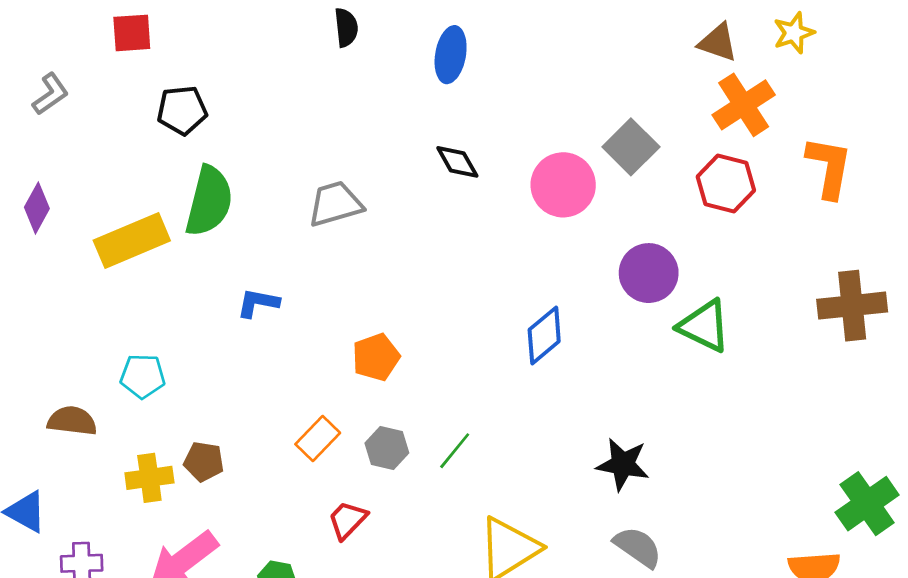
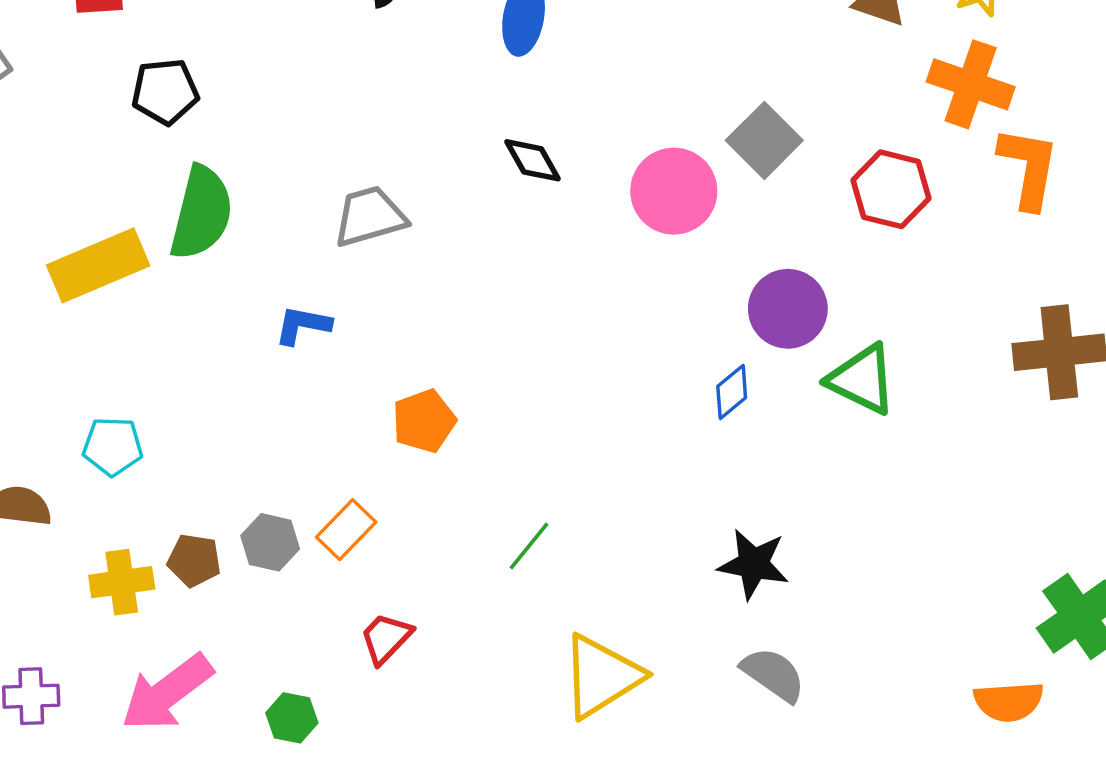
orange cross: (744, 105) -> (971, 84), moved, turned -38
blue L-shape: (258, 303) -> (303, 325), moved
blue diamond: (544, 335) -> (732, 392), moved, size x0.7
gray hexagon: (387, 448) -> (270, 542), moved

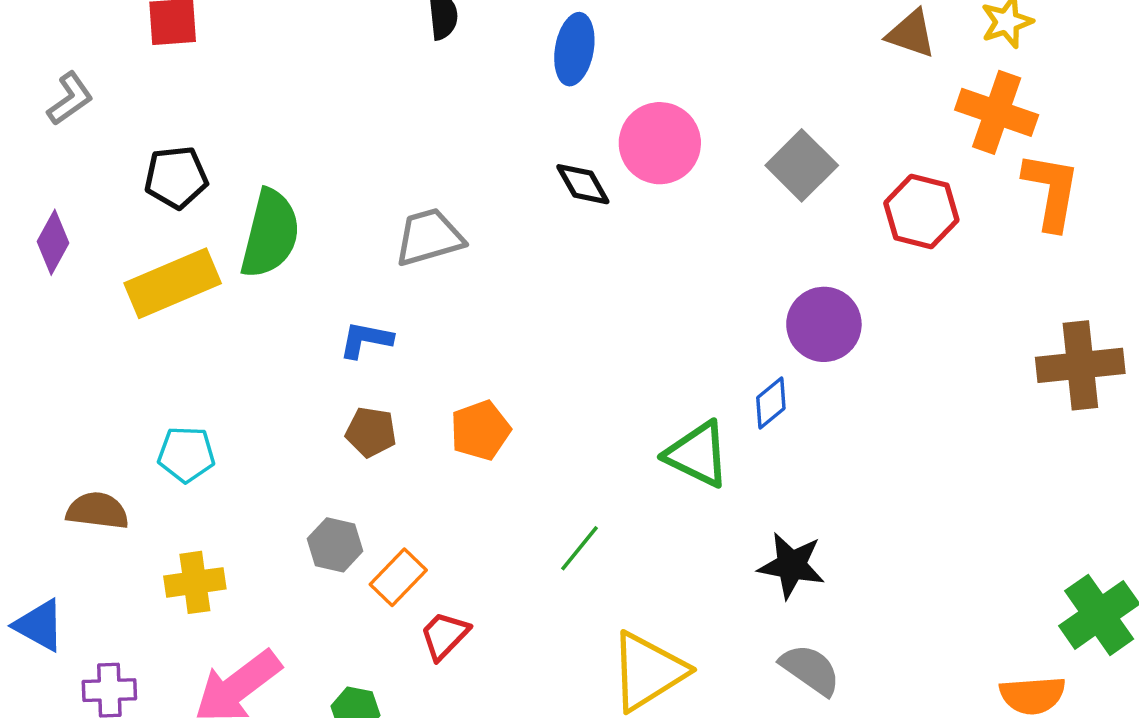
black pentagon: (165, 92) -> (176, 177), moved
pink circle: (674, 191) -> (660, 143), moved
green triangle: (862, 379) -> (697, 454), moved
orange rectangle: (346, 530) -> (398, 577), moved
brown pentagon: (194, 560) -> (371, 432), moved

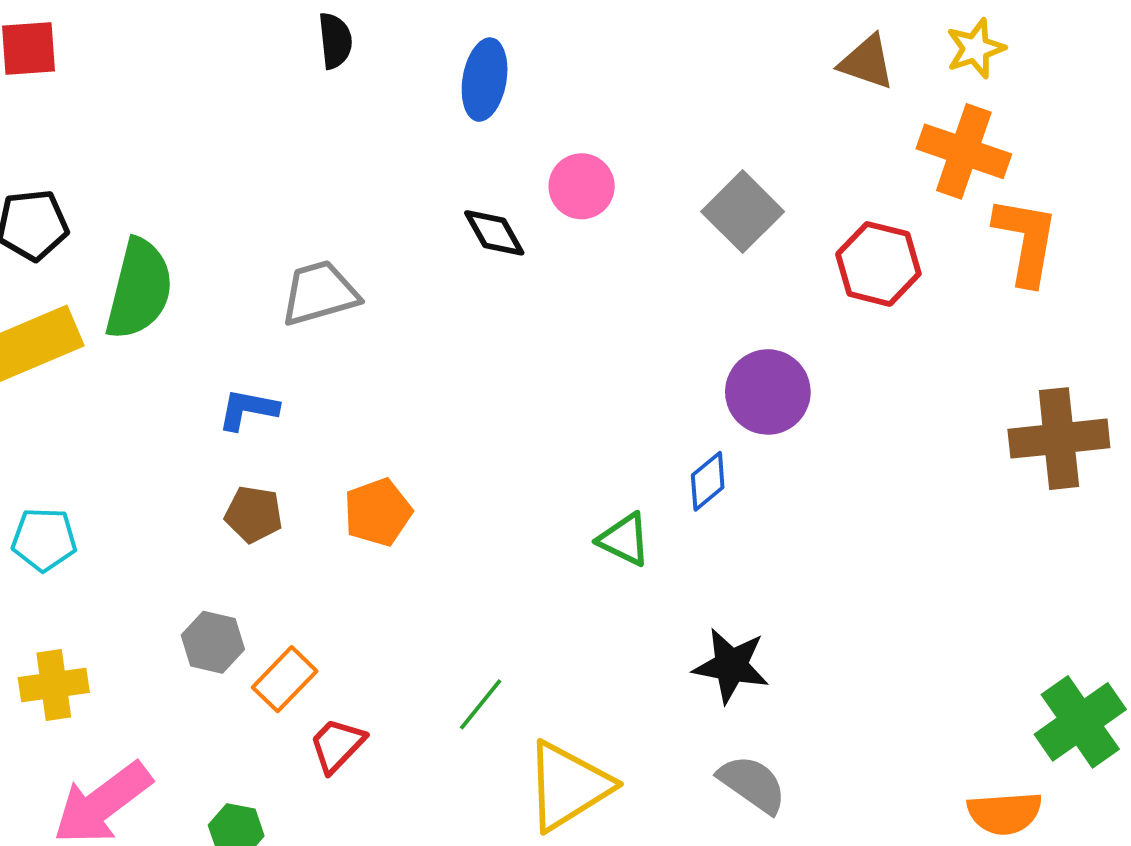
pink circle: (660, 143) -> (582, 186), size x0.7
green triangle: (697, 454) -> (624, 539), size x0.7
green line: (579, 548) -> (481, 704), moved

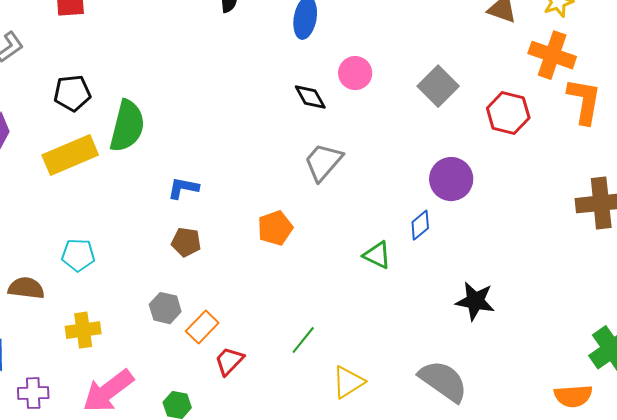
gray trapezoid: (320, 293) -> (323, 162), moved, turned -33
orange pentagon: (378, 512) -> (275, 228), moved
black star: (731, 666) -> (475, 301), moved
gray semicircle: (752, 784) -> (443, 381), size x1.4
yellow triangle: (568, 786) -> (348, 382), size x0.7

